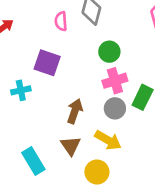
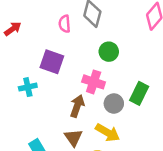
pink cross: (115, 81) -> (94, 82), moved, turned 35

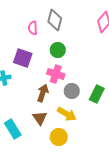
green circle: (109, 52) -> (58, 50), moved
green rectangle: (139, 93) -> (97, 94), moved

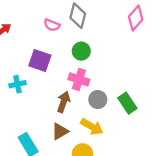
pink semicircle: (33, 28) -> (52, 25), turned -64
green rectangle: (97, 94) -> (127, 103), turned -60
brown triangle: (40, 118) -> (60, 131), turned 35

